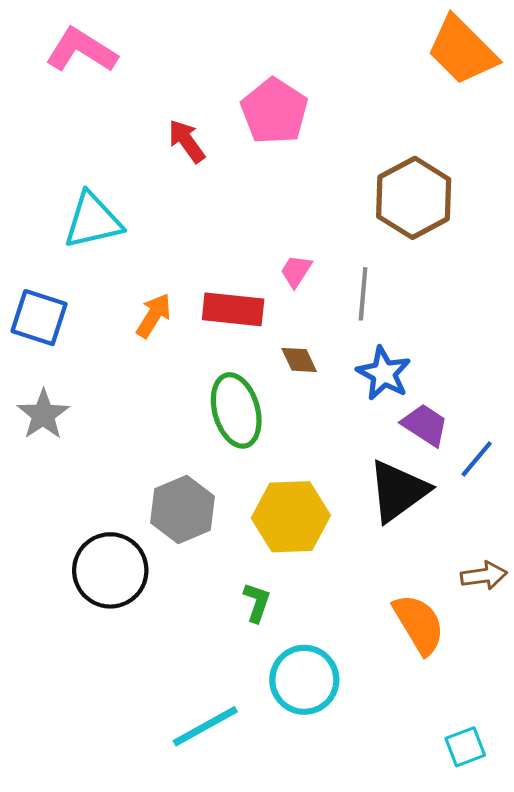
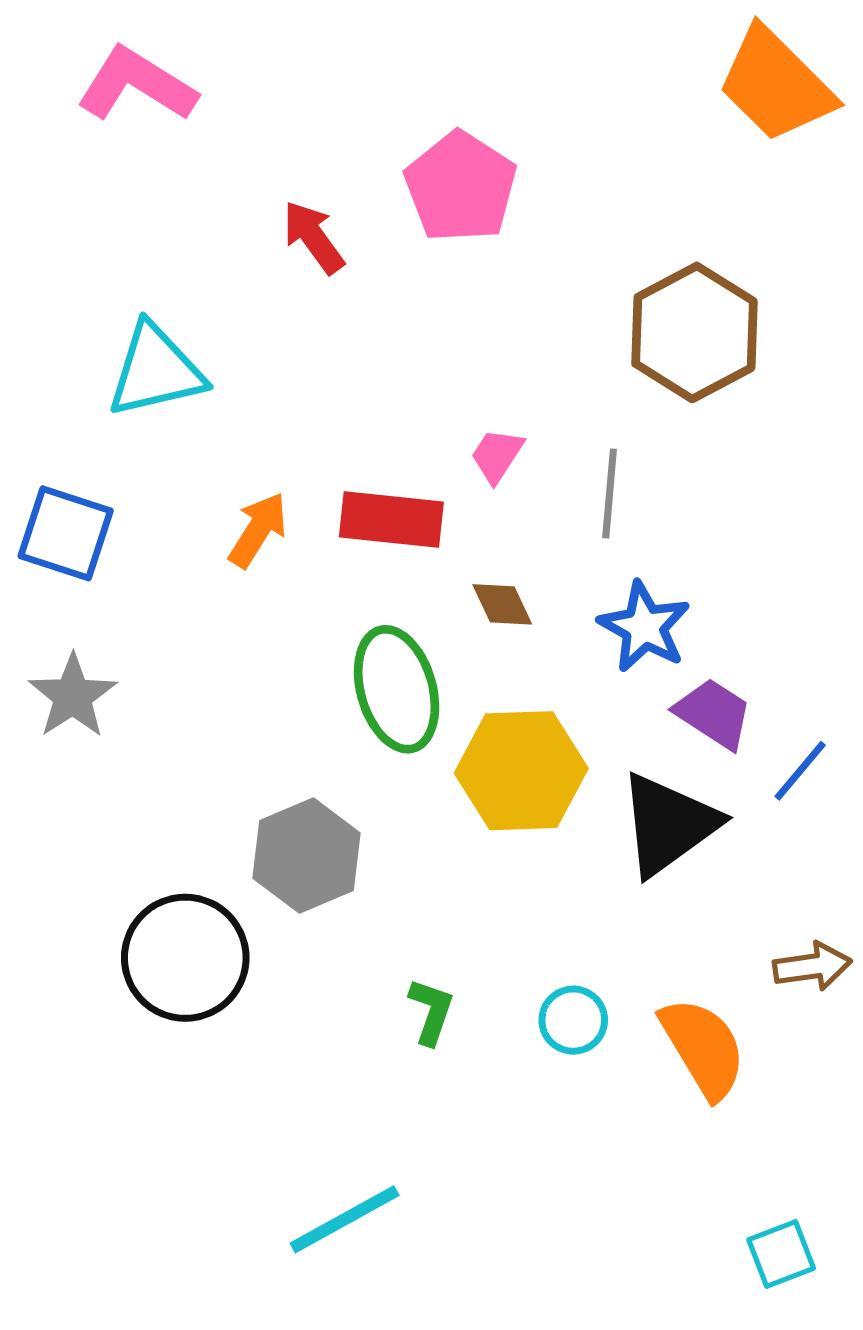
yellow hexagon: (291, 517) -> (521, 771), moved
cyan circle: (304, 680) -> (573, 1020), moved, size x0.6

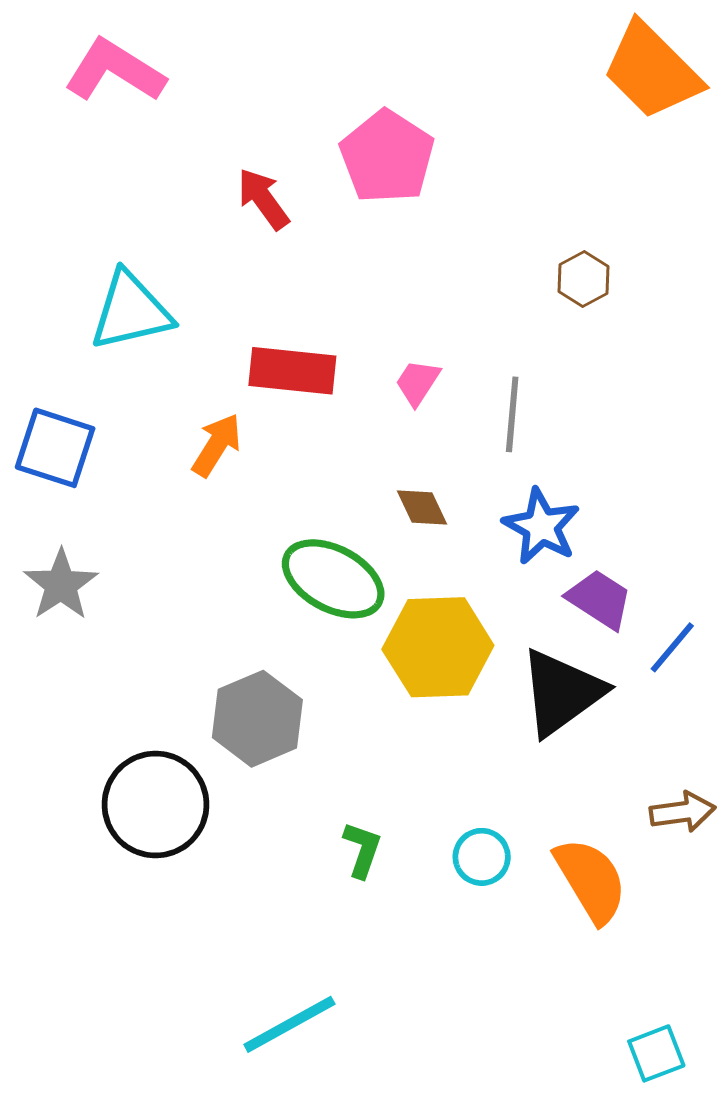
brown hexagon: (694, 332) -> (584, 279), size x0.5
red rectangle: (391, 519) -> (292, 371), moved
green ellipse: (397, 689) -> (333, 579), turned -46

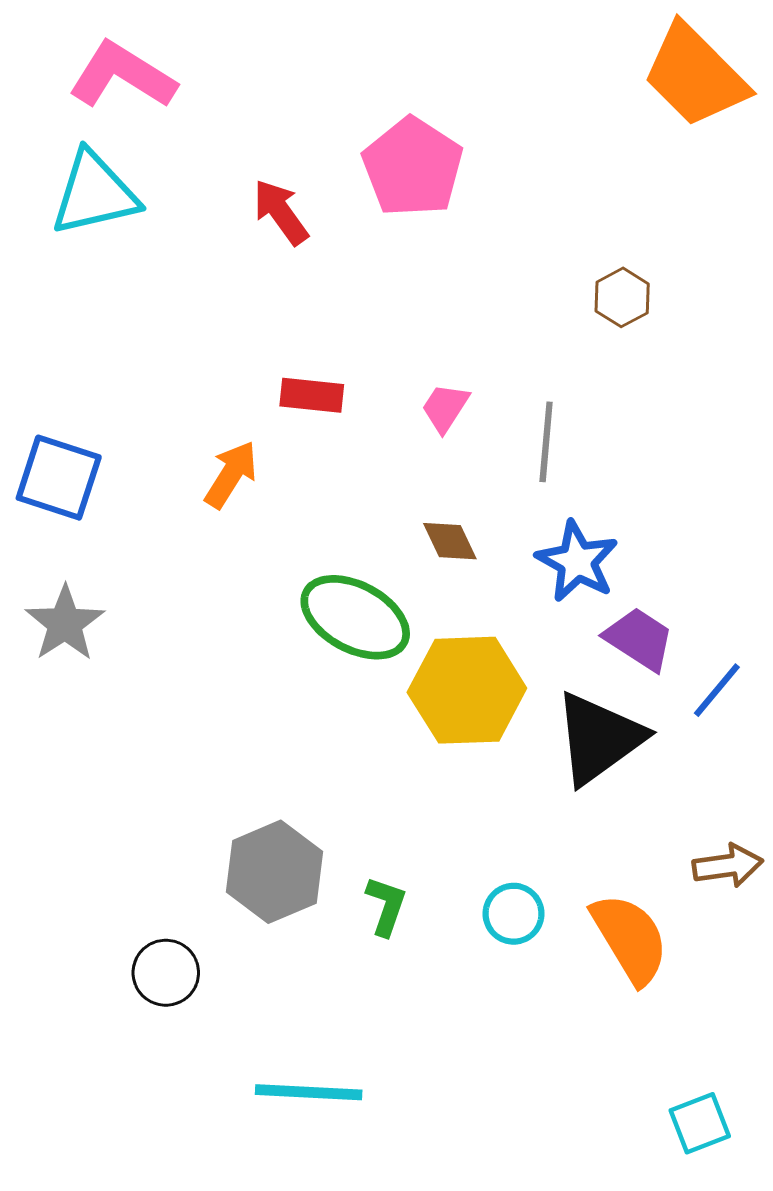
cyan triangle: (131, 311) -> (94, 193), moved
red rectangle: (292, 371) -> (312, 395), size x0.7
gray hexagon: (257, 719) -> (274, 872), moved
black circle: (156, 805) -> (166, 973), moved, size x0.6
cyan line: (289, 1024) -> (309, 1092), turned 32

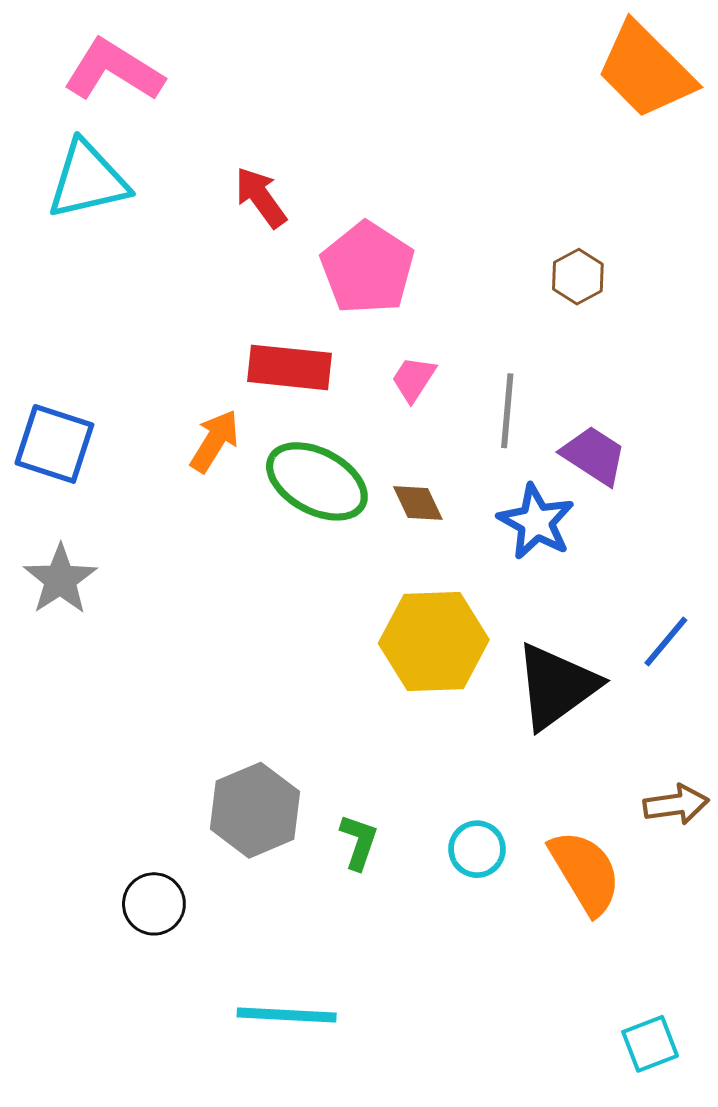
pink pentagon: (413, 167) -> (367, 268), moved
red rectangle: (312, 395) -> (290, 367), size x1.4
green ellipse: (355, 617) -> (317, 481), moved
purple trapezoid: (639, 639) -> (594, 455), moved

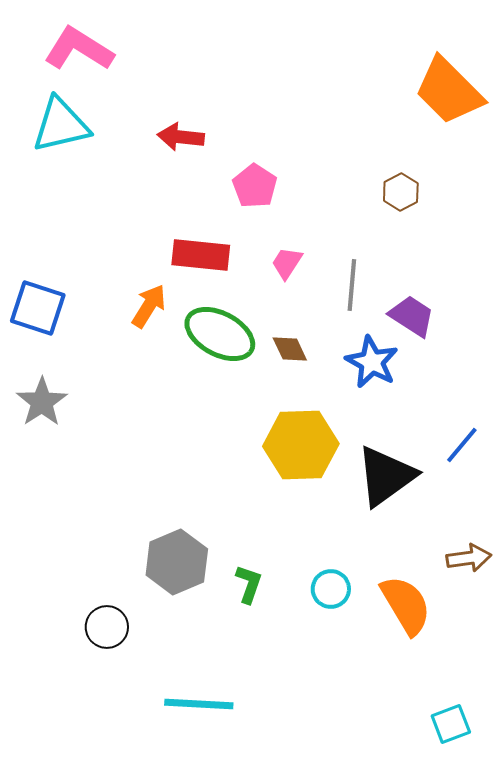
orange trapezoid: (646, 70) -> (449, 91), moved
red arrow: (261, 197) -> (181, 137), turned -48
pink pentagon: (367, 268) -> (255, 186), size x0.7

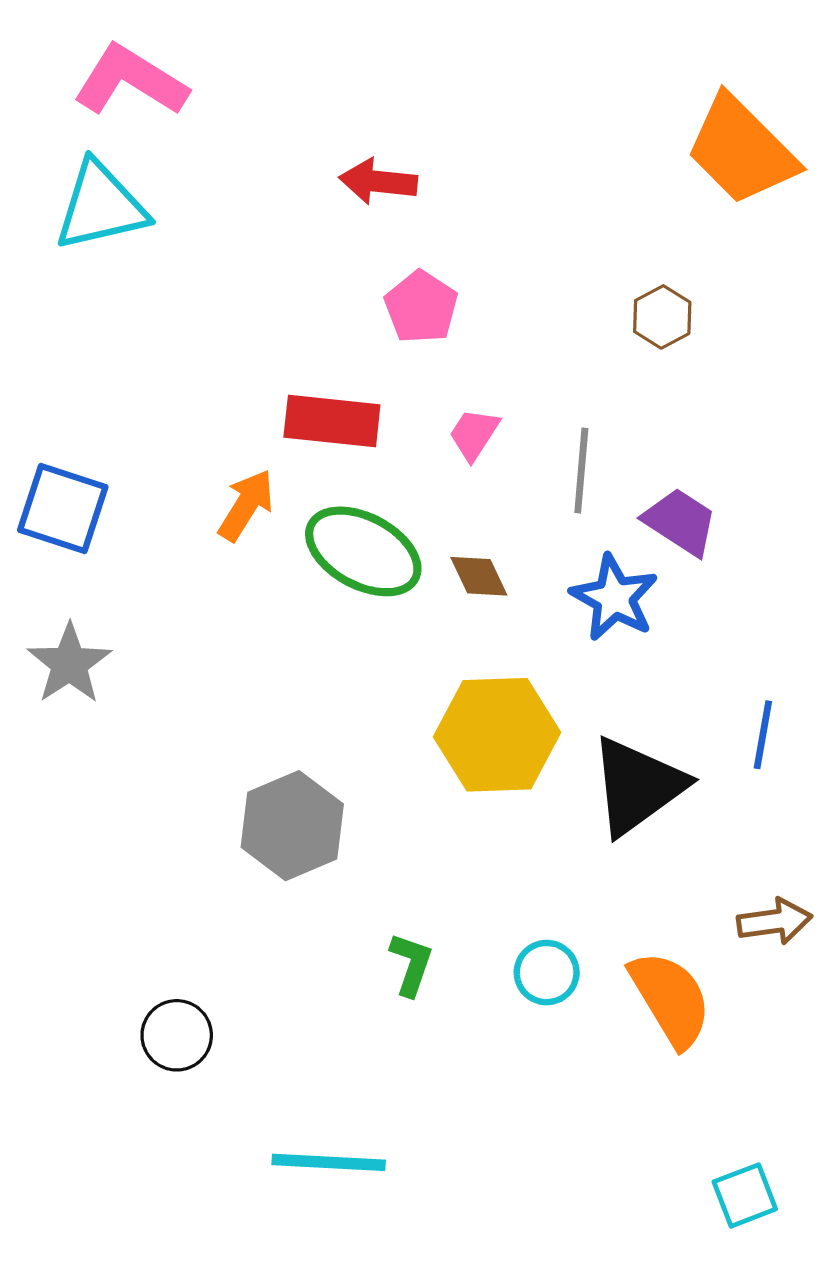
red arrow: (181, 137) -> (378, 182), moved
blue line: (462, 445) -> (763, 735), turned -30
gray hexagon: (177, 562) -> (292, 826), moved

